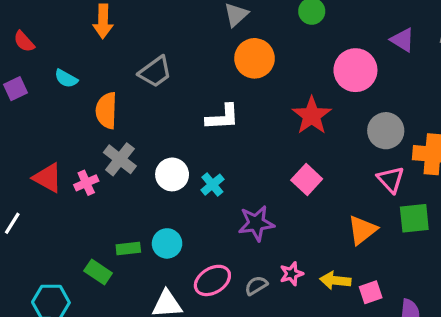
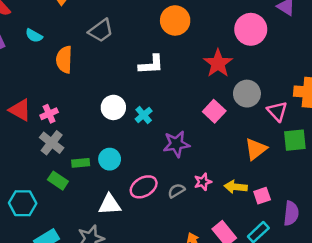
gray circle: (386, 131) -> (247, 94), moved
gray cross: (120, 159) -> (52, 143), moved

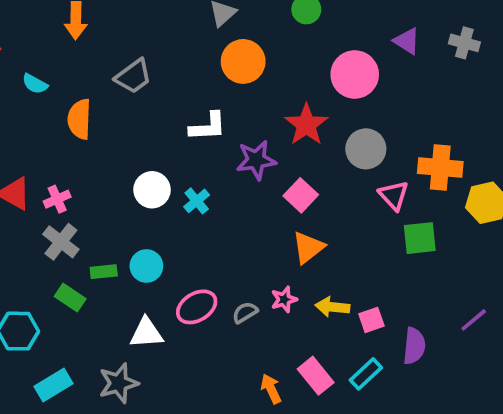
gray circle: (247, 94) -> (366, 149), moved
purple star: (176, 144) -> (256, 160), moved
orange triangle: (256, 149) -> (308, 247), moved

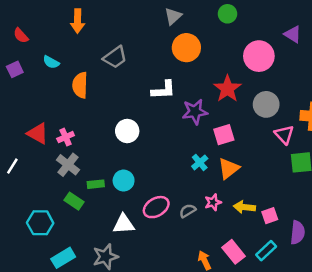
pink square: (301, 195) -> (224, 135), turned 30
cyan cross: (197, 201) -> (200, 162), moved

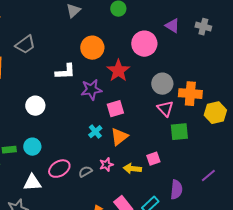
orange circle: (186, 48) -> (92, 48), moved
gray circle: (266, 104) -> (162, 84), moved
pink square: (270, 216) -> (153, 159), moved

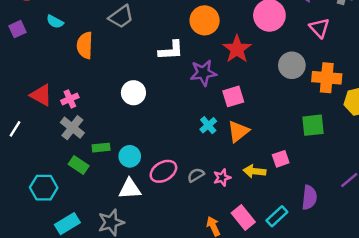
pink triangle: (165, 109) -> (319, 28), moved
cyan circle: (32, 147) -> (130, 156), moved
pink star: (106, 165) -> (222, 178), moved

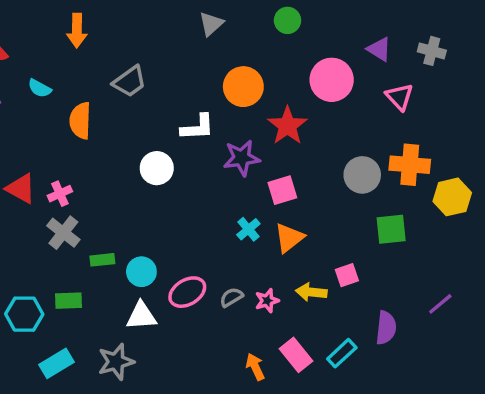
gray circle: (292, 65) -> (362, 175), moved
white circle: (133, 93) -> (157, 168), moved
green rectangle: (79, 165) -> (68, 301), moved, turned -36

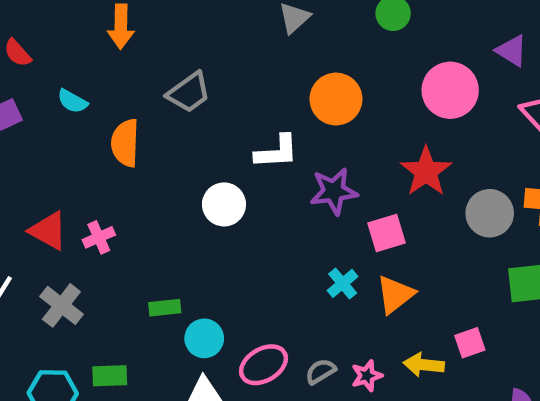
red star: (287, 126) -> (426, 171), moved
gray cross: (63, 233) -> (61, 305), moved
green rectangle: (102, 260) -> (165, 308), moved

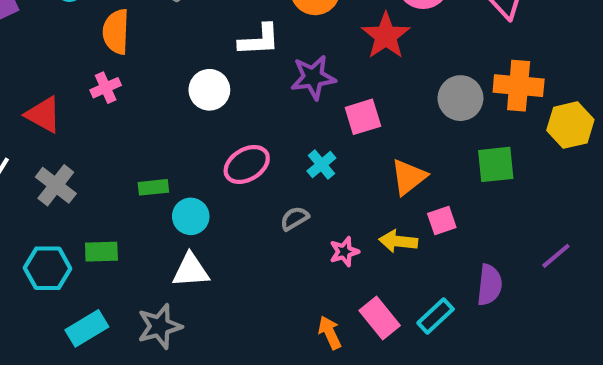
red star: (426, 171) -> (386, 36), moved
pink cross: (99, 237) -> (106, 88), moved
orange triangle: (395, 294) -> (409, 177), moved
pink ellipse: (264, 365) -> (247, 164), moved
gray semicircle: (321, 371) -> (294, 218), moved

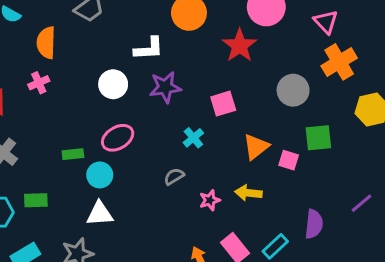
purple star: (313, 77) -> (165, 87), moved
orange cross: (519, 86) -> (339, 62), moved, turned -36
pink ellipse: (247, 164) -> (118, 138), moved
pink square: (442, 221) -> (289, 160), moved, turned 36

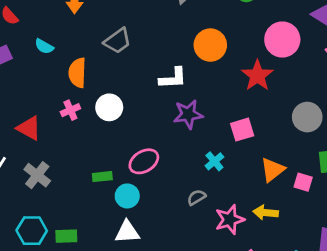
white circle: (113, 84) -> (109, 107), moved
green rectangle: (36, 200) -> (66, 236), moved
pink star: (210, 200) -> (230, 220), size x1.5

